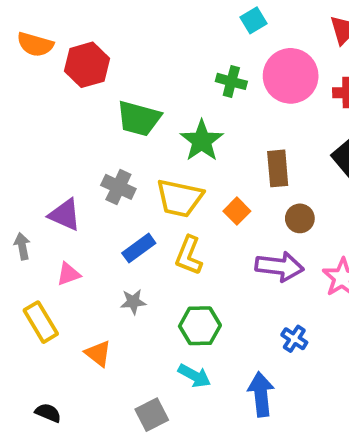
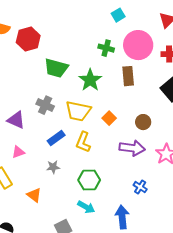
brown rectangle: (278, 168) -> (128, 76), moved

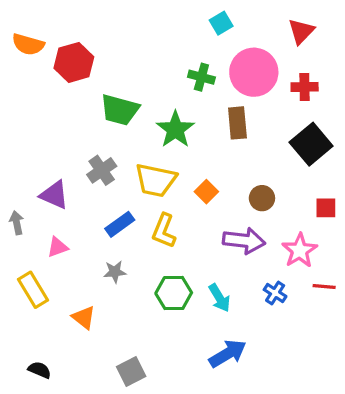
gray cross: (45, 105) -> (102, 170), turned 30
blue cross: (140, 187) -> (275, 293), moved
cyan arrow: (86, 207) -> (219, 298), moved, turned 30
blue arrow: (122, 217) -> (228, 354), turned 65

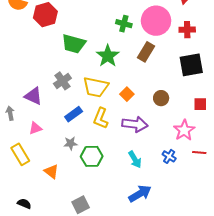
brown rectangle: (237, 123) -> (146, 52), turned 36
black square: (311, 144) -> (191, 65), turned 30
purple arrow: (244, 241) -> (135, 124), moved
green hexagon: (174, 293) -> (92, 156), moved

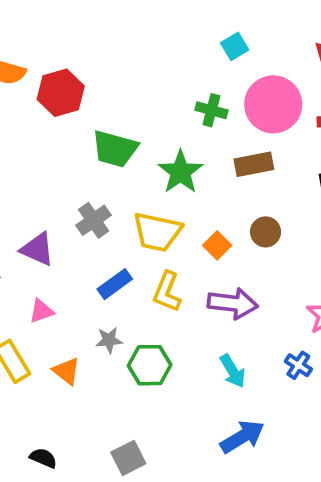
brown rectangle: (146, 52) -> (254, 164), turned 48
brown circle: (161, 98) -> (266, 232), moved
orange triangle: (51, 171) -> (66, 371), moved
black semicircle: (24, 204) -> (43, 458), moved

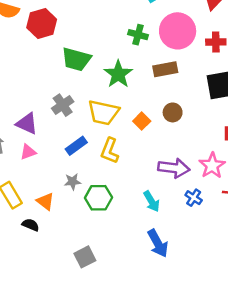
purple arrow: (233, 303) -> (174, 168), moved
pink triangle: (41, 311) -> (28, 152), moved
blue arrow: (242, 437) -> (158, 243), turned 92
black semicircle: (43, 458) -> (31, 225), moved

